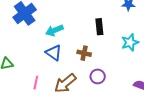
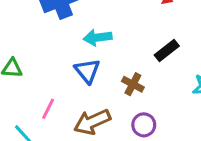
black rectangle: (99, 27) -> (167, 50), turned 42

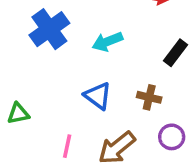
cyan arrow: (98, 38) -> (107, 42), moved

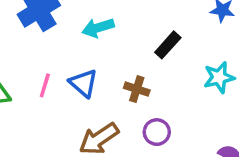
pink line: (67, 146) -> (45, 85), moved

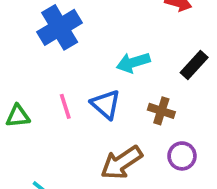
cyan arrow: (98, 28) -> (133, 62), moved
pink line: (45, 85) -> (65, 106), turned -35

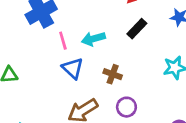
black rectangle: (194, 65) -> (137, 29), moved
pink line: (65, 106) -> (63, 41), moved

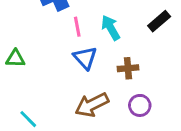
cyan arrow: (93, 39) -> (111, 28), turned 70
brown cross: (113, 74) -> (128, 68), turned -30

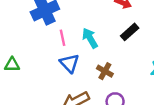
brown cross: (128, 68) -> (105, 71), turned 35

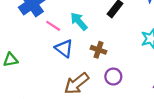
pink line: (62, 38) -> (53, 26), turned -35

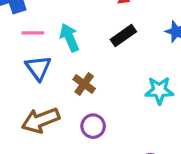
pink line: (53, 26) -> (33, 33), turned -49

